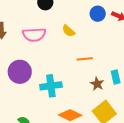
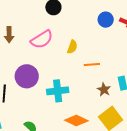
yellow semicircle: (68, 31) -> (72, 47), moved, turned -112
pink semicircle: (34, 35) -> (42, 39), turned -30

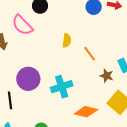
pink semicircle: (42, 39) -> (22, 25), moved, turned 90
orange line: (92, 65) -> (90, 54), turned 70

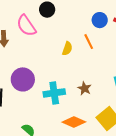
orange line: (90, 54) -> (89, 42), moved
brown star: (107, 76) -> (84, 88), moved

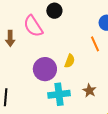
yellow semicircle: (67, 49) -> (70, 61), moved
purple circle: (23, 79) -> (45, 69), moved

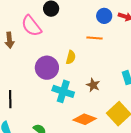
orange line: (95, 44) -> (94, 38), turned -56
cyan cross: (59, 94) -> (63, 91), turned 30

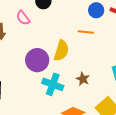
pink semicircle: (31, 26) -> (23, 18), size x0.7
yellow semicircle: (71, 57) -> (61, 51), size x1.5

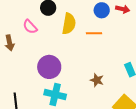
yellow semicircle: (61, 51) -> (69, 24), moved
cyan cross: (53, 84) -> (55, 94), moved

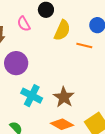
purple circle: (49, 67) -> (16, 63), moved
brown star: (97, 80) -> (64, 97), moved, size x1.5

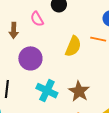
yellow semicircle: (62, 30) -> (73, 46), moved

